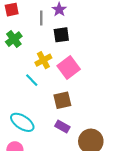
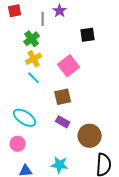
black square: (61, 35) -> (88, 35), moved
green cross: (14, 39) -> (32, 39), moved
yellow cross: (43, 60) -> (34, 59), moved

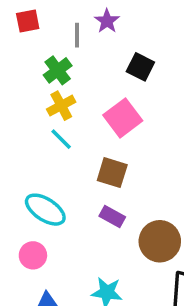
black square: (88, 35) -> (140, 67), moved, turned 35
brown square: (63, 97) -> (112, 173), turned 30

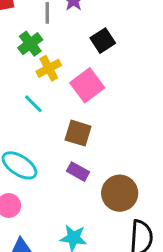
black square: (140, 67) -> (103, 41), turned 30
yellow cross: (61, 106) -> (49, 68), moved

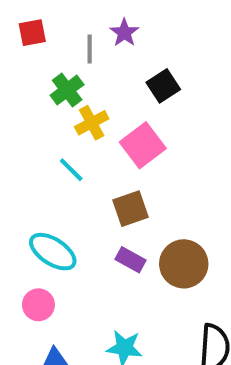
brown square: (78, 133) -> (131, 209), turned -36
brown circle: (120, 193) -> (184, 264), moved

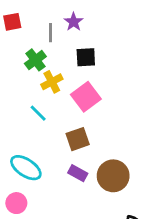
black square: (163, 86) -> (86, 57), moved, turned 30

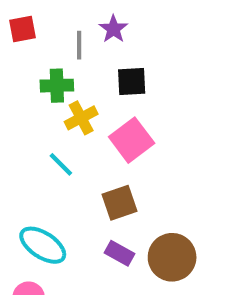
green cross: (35, 60) -> (57, 86), turned 35

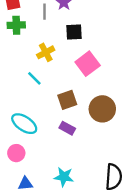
green cross: (57, 86) -> (16, 25), moved
pink square: (132, 140) -> (88, 64), moved
brown circle: (172, 257) -> (102, 109), moved

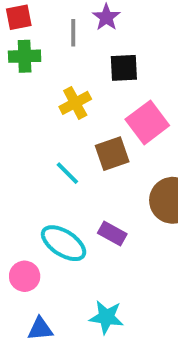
cyan line: (34, 78) -> (67, 173), moved
brown square: (67, 100) -> (112, 154), moved
cyan ellipse: (24, 124) -> (64, 243), moved

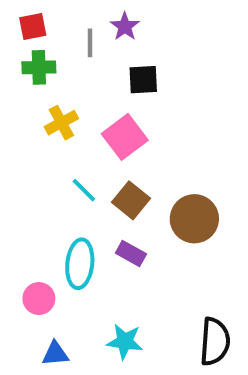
yellow cross: (75, 103) -> (61, 123), moved
pink square: (147, 122) -> (125, 137), moved
brown square: (112, 154) -> (131, 200), moved, turned -32
cyan ellipse: (64, 243) -> (80, 264), turned 63

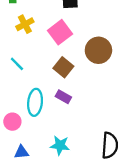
cyan line: (84, 190) -> (17, 64), moved
brown circle: (194, 219) -> (98, 50), moved

